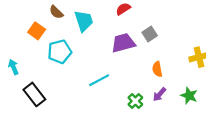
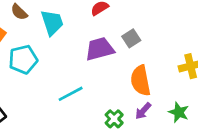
orange semicircle: (157, 69) -> (140, 81), size x1.6

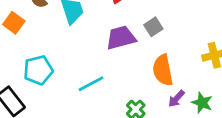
cyan pentagon: (23, 59) -> (38, 70), moved
purple arrow: (143, 111) -> (176, 99), moved

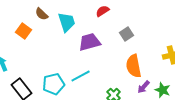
purple trapezoid: (121, 38) -> (90, 42), moved
cyan pentagon: (38, 70) -> (54, 84), moved

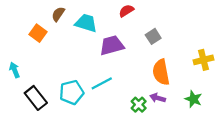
brown semicircle: (42, 14) -> (58, 14), turned 80
cyan trapezoid: (67, 22) -> (86, 23), turned -55
purple arrow: (144, 87) -> (158, 98), moved, turned 64

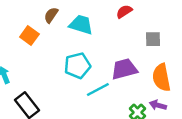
gray square: (153, 36) -> (153, 39), turned 32
purple trapezoid: (112, 45) -> (124, 69), moved
cyan pentagon: (72, 92) -> (77, 66), moved

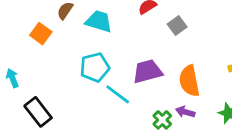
gray square: (153, 39) -> (177, 25), moved, turned -35
cyan line: (98, 90) -> (118, 94), turned 65

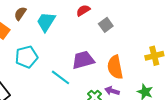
cyan trapezoid: (99, 21) -> (46, 22), turned -75
cyan pentagon: (95, 67) -> (26, 57), moved

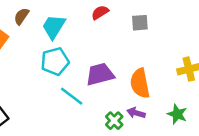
gray square: (106, 25) -> (140, 23), moved, turned 32
cyan pentagon: (26, 57) -> (55, 61), moved

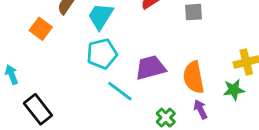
purple arrow: (136, 113) -> (200, 109), moved, turned 48
green star: (177, 114) -> (234, 90), moved, turned -30

